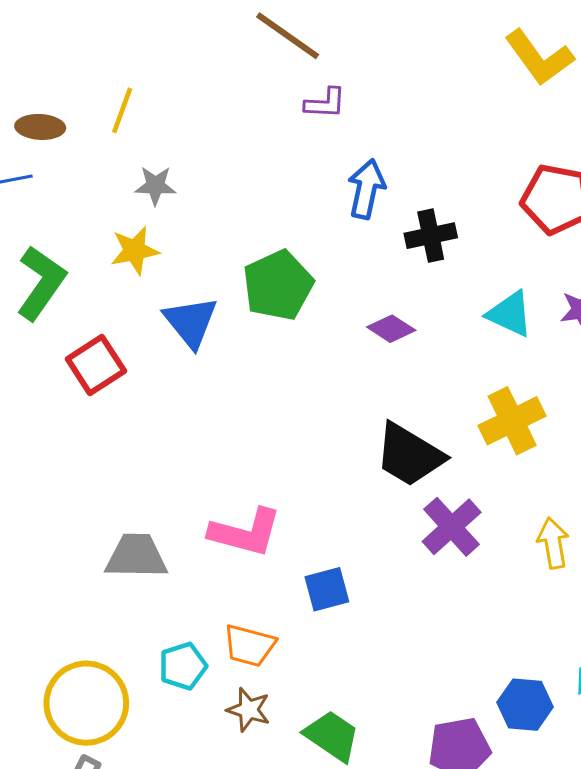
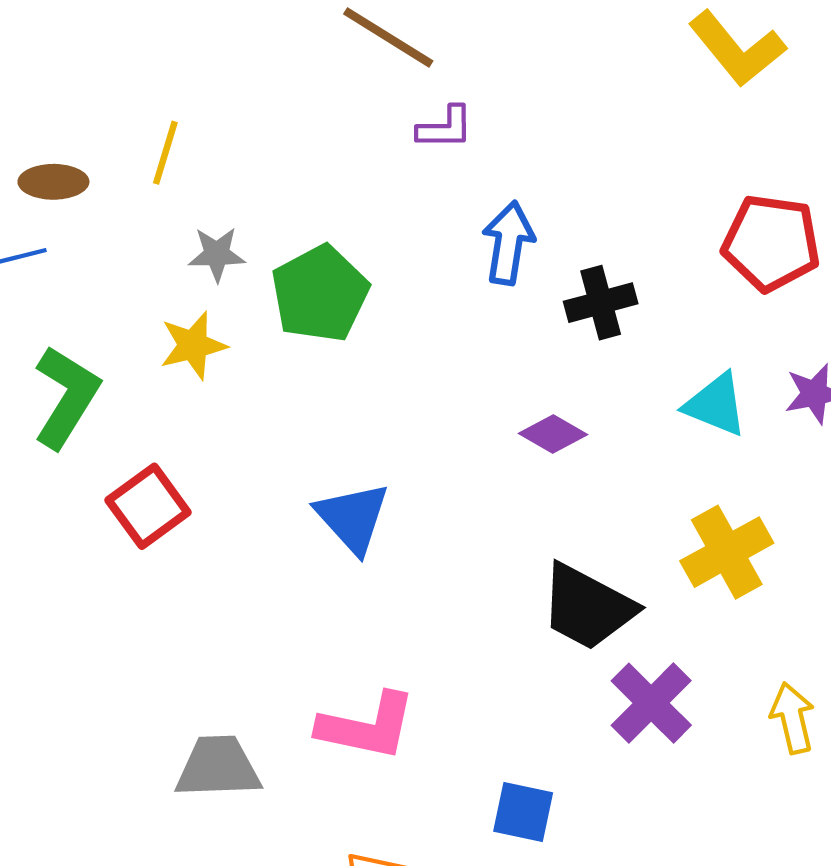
green pentagon: (278, 285) -> (320, 294), moved
blue triangle: (191, 322) -> (353, 518), moved
blue square: (327, 589) -> (523, 812), moved, turned 30

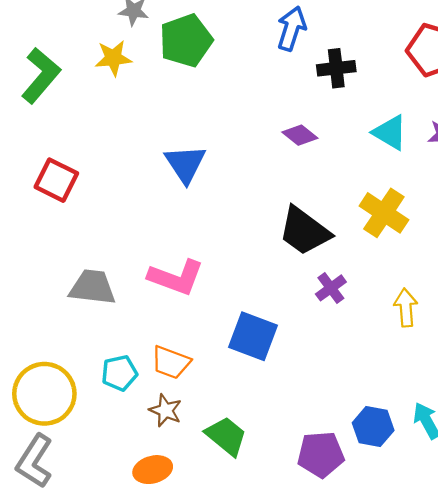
red square: (148, 506) -> (56, 180), moved, turned -36
yellow cross: (727, 552) -> (384, 213), turned -36
purple cross: (651, 703) -> (331, 288), size x0.7
blue square: (523, 812) -> (253, 336), size x1.4

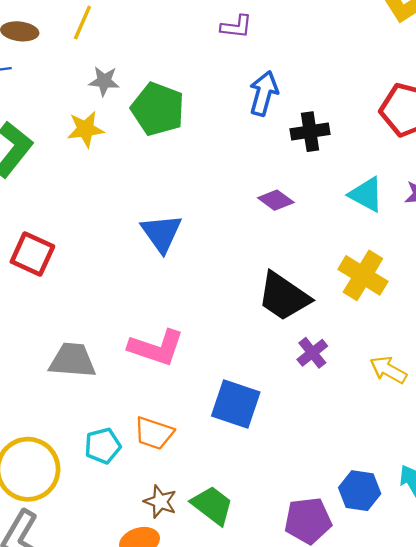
green pentagon: (186, 41) -> (158, 109), turned -30
yellow arrow: (406, 308) -> (388, 370), turned -54
brown star: (166, 410) -> (160, 502), moved

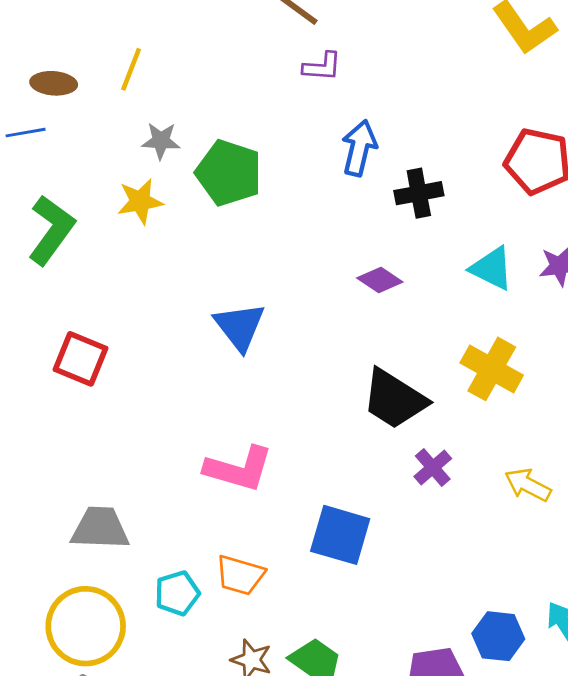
gray trapezoid: (72, 360) -> (100, 528), moved

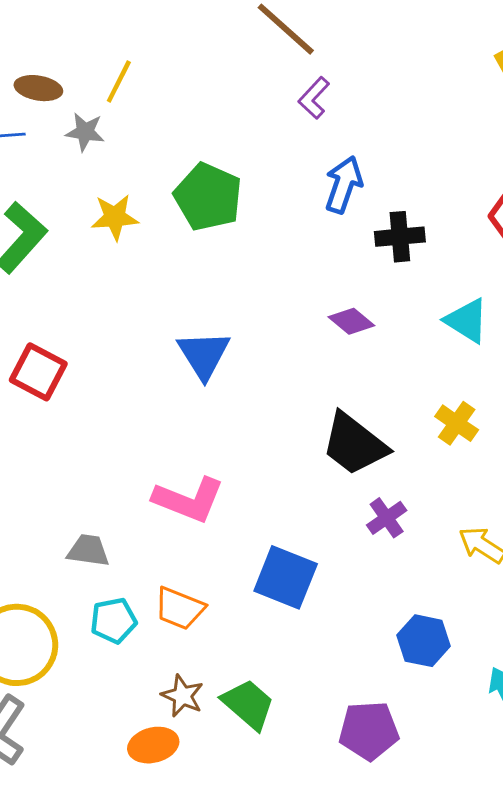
purple L-shape: (322, 67) -> (314, 98), turned 123
gray star: (161, 141) -> (85, 132), moved
yellow cross: (492, 369) -> (457, 423), size x0.7
gray trapezoid: (100, 528) -> (88, 550), moved, size x0.7
blue hexagon: (498, 636) -> (424, 641), moved

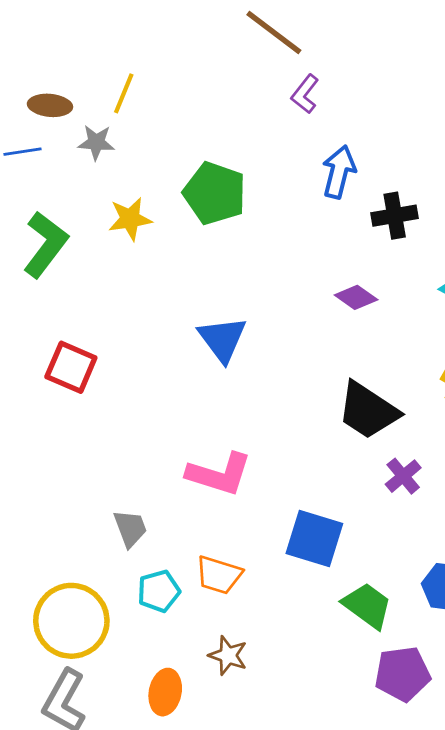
gray trapezoid: (88, 550) -> (130, 528), turned 66
green trapezoid: (248, 704) -> (367, 605), moved
orange ellipse: (153, 745) -> (165, 692), moved, turned -60

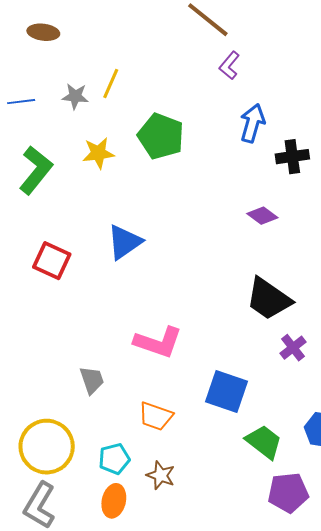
yellow line: (124, 93) -> (111, 83), moved
brown ellipse: (50, 105) -> (43, 32), moved
blue triangle: (222, 339) -> (124, 242), moved, turned 30
cyan pentagon: (159, 591) -> (114, 459), moved

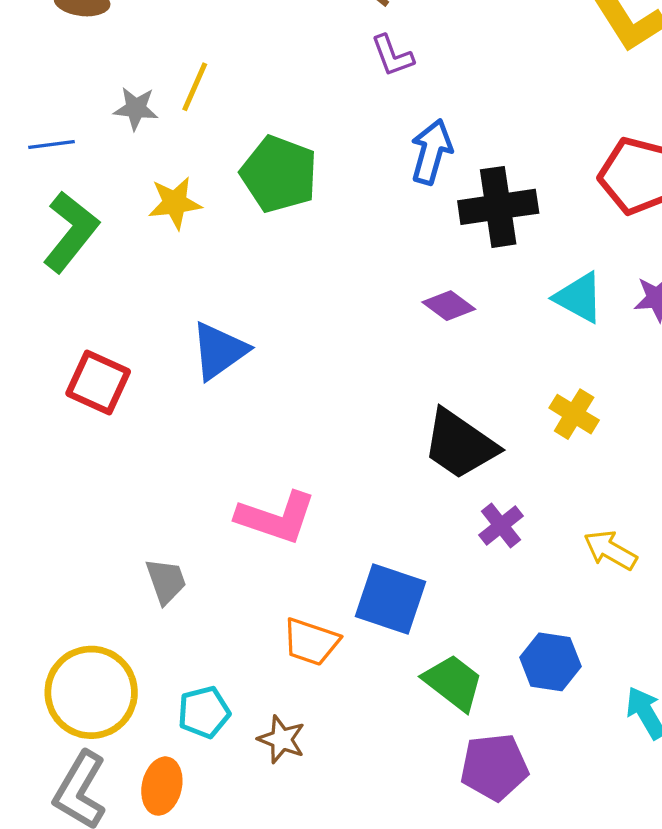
purple L-shape: (229, 65) -> (392, 56), turned -60
blue line: (21, 102) -> (51, 144), moved
black cross: (292, 157) -> (498, 207), size x1.4
orange trapezoid: (156, 416) -> (311, 642), moved
orange ellipse: (114, 501) -> (162, 786), moved

